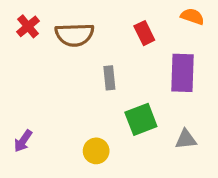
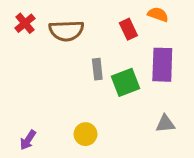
orange semicircle: (192, 16) -> (158, 14), moved
green square: (141, 119) -> (125, 82), moved
purple arrow: (23, 141) -> (28, 140), moved

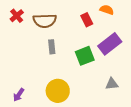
purple rectangle: (162, 65) -> (110, 44), turned 50
gray rectangle: (97, 69) -> (52, 47), moved
yellow circle: (86, 134) -> (58, 91), size x1.5

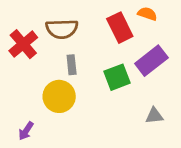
red cross: (17, 16) -> (23, 44), moved, size x1.5
red rectangle: (87, 20) -> (120, 28), size x1.5
yellow circle: (58, 91) -> (59, 96), moved

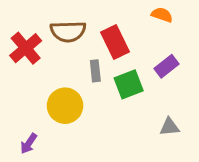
red rectangle: (120, 28) -> (115, 42), moved
purple rectangle: (151, 61) -> (166, 66), size x0.7
gray rectangle: (72, 65) -> (95, 71), moved

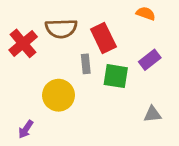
green square: (129, 84) -> (116, 76), turned 30

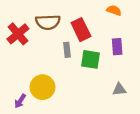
purple rectangle: (150, 60) -> (117, 47), turned -56
yellow circle: (58, 95) -> (43, 87), moved

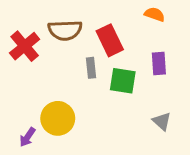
gray triangle: (119, 89) -> (162, 121), turned 48

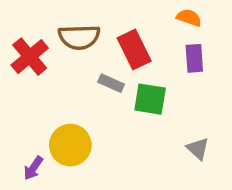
purple rectangle: (159, 63) -> (194, 58), moved
gray rectangle: (91, 68) -> (111, 83), turned -60

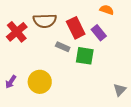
purple rectangle: (194, 58) -> (99, 33), moved, turned -35
gray triangle: (198, 149) -> (120, 90), moved, turned 32
purple arrow: (33, 168) -> (11, 82), moved

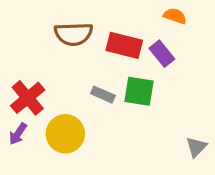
red rectangle: (76, 28) -> (124, 45), turned -50
red cross: (17, 32) -> (28, 98), moved
gray rectangle: (63, 47) -> (103, 95), moved

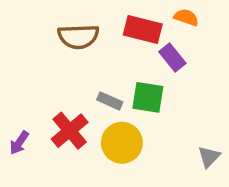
red rectangle: (124, 45) -> (143, 30), moved
red cross: (28, 98) -> (70, 131), moved
yellow circle: (65, 134) -> (122, 143), moved

